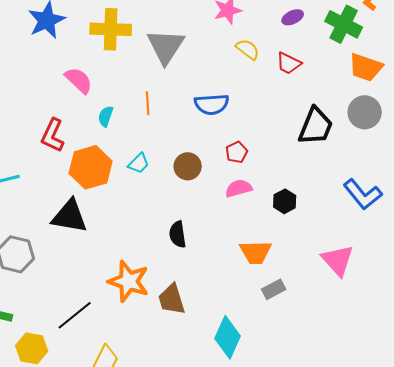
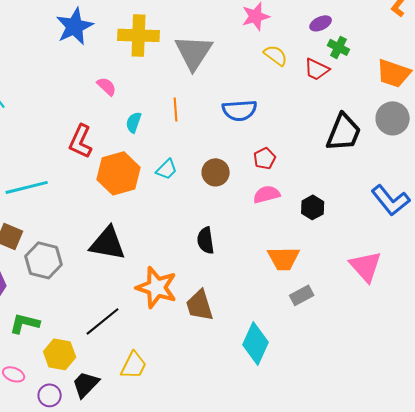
green cross: (344, 24) -> (339, 47), moved, size x0.6
pink semicircle: (79, 80) -> (107, 86), size x0.7
black triangle: (70, 216) -> (108, 243), moved

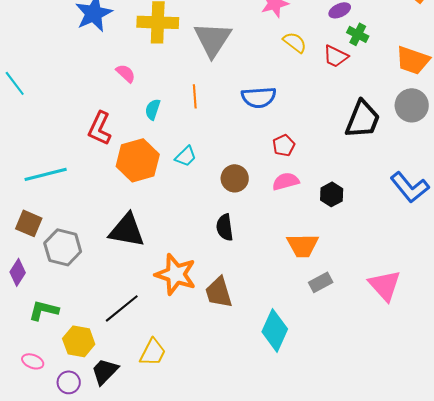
brown circle: (216, 172) -> (235, 178), moved
pink triangle: (366, 266) -> (385, 285), moved

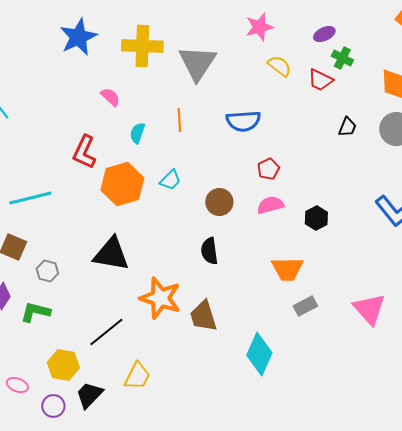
black trapezoid: (363, 119) -> (347, 127), moved, size x0.5
gray hexagon: (63, 247) -> (47, 271), size x0.6
green L-shape: (44, 310) -> (35, 312), moved

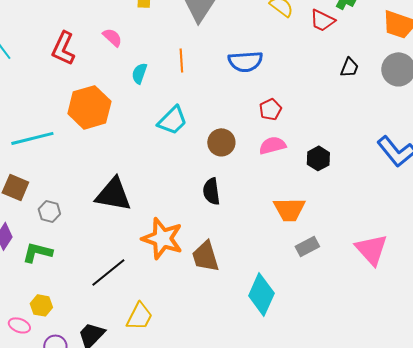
red L-shape: (84, 152) -> (63, 48), moved
cyan trapezoid: (170, 180) -> (172, 120), size x1.4
orange hexagon: (122, 184) -> (89, 107), moved
yellow hexagon: (63, 365) -> (41, 305), moved, size x0.7

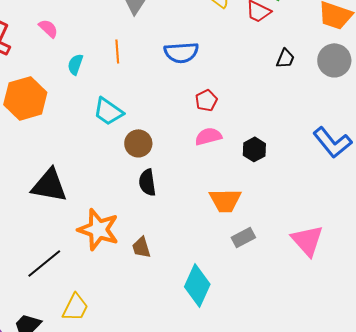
cyan trapezoid: (172, 120) -> (108, 111), turned 80
brown circle: (221, 142) -> (138, 143), moved
brown trapezoid: (205, 256) -> (141, 247), size x0.7

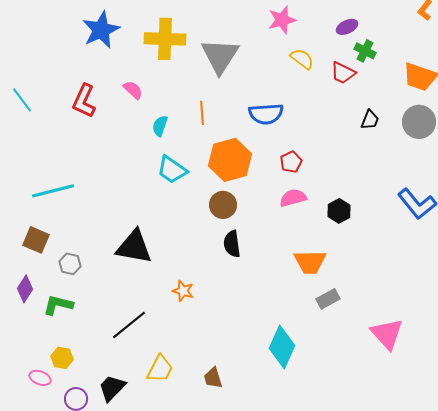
orange hexagon: (25, 98) -> (230, 160), moved
cyan trapezoid: (108, 111) -> (172, 170), moved
orange star: (98, 229) -> (183, 291), size x0.5
pink triangle: (307, 240) -> (387, 334), moved
brown trapezoid: (141, 247) -> (213, 378), moved

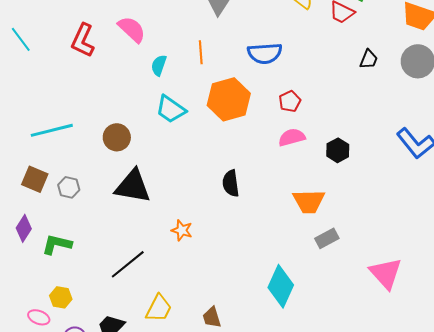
pink semicircle: (133, 90) -> (132, 29), size x1.4
brown circle: (223, 205) -> (117, 137), moved
gray hexagon: (70, 264) -> (69, 187), moved

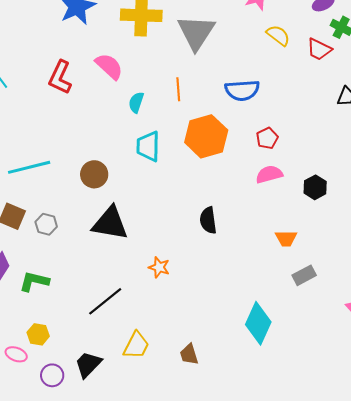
cyan trapezoid: (171, 109) -> (148, 146), turned 56
orange trapezoid: (309, 201) -> (286, 238), size x0.7

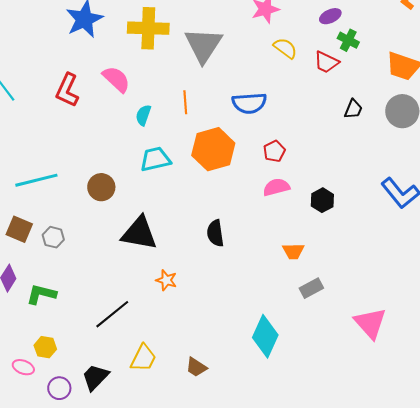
cyan trapezoid: (148, 146) -> (155, 159), turned 76
black triangle: (110, 223) -> (139, 233), moved
brown trapezoid: (189, 354) -> (196, 367), turned -40

